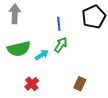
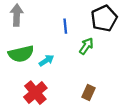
green arrow: (61, 45) -> (86, 46), moved
red cross: (32, 84) -> (35, 93), size x1.5

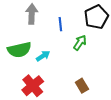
gray arrow: (17, 15) -> (32, 14), moved
brown rectangle: (89, 93) -> (82, 86), turned -56

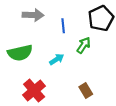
gray arrow: (32, 14) -> (33, 15), turned 90
cyan arrow: (43, 56) -> (57, 59), moved

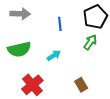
gray arrow: (33, 15) -> (20, 14), moved
green arrow: (84, 45) -> (90, 42), moved

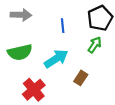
cyan arrow: (54, 55) -> (56, 59), size x1.6
brown rectangle: (81, 85) -> (81, 78), moved, turned 64

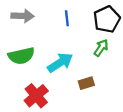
blue line: (63, 26) -> (67, 18), moved
brown rectangle: (81, 78) -> (86, 83), turned 40

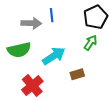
gray arrow: (23, 16) -> (31, 23), moved
blue line: (67, 18) -> (52, 15), moved

